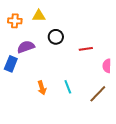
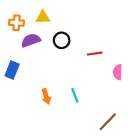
purple semicircle: (26, 47) -> (31, 40), moved
brown line: (98, 94) -> (108, 122), moved

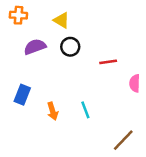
yellow triangle: (43, 17) -> (61, 20), moved, turned 32
orange cross: (16, 23) -> (18, 15), moved
blue rectangle: (12, 70) -> (22, 95), moved

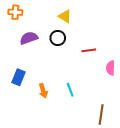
yellow triangle: (61, 20) -> (65, 16), moved
brown line: (123, 140) -> (101, 114), turned -36

